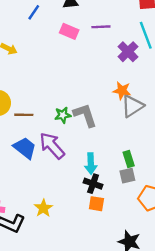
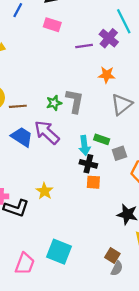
purple line: (101, 27) -> (84, 46), moved
gray triangle: (132, 106) -> (122, 104), moved
gray L-shape: (85, 115) -> (75, 101), turned 35
green rectangle: (129, 159) -> (102, 139), moved, turned -48

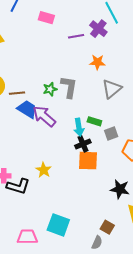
blue trapezoid: (22, 137) -> (27, 109), moved
black cross: (88, 164) -> (83, 144), turned -35
orange square: (93, 182) -> (88, 161), size x1.5
pink trapezoid: (25, 264) -> (27, 237), turned -110
gray semicircle: (117, 268) -> (97, 243), moved

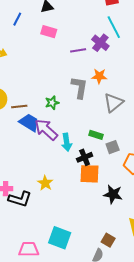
gray L-shape: (69, 87) -> (79, 87), moved
cyan arrow: (79, 127) -> (67, 142), moved
black star: (120, 189) -> (113, 194), moved

